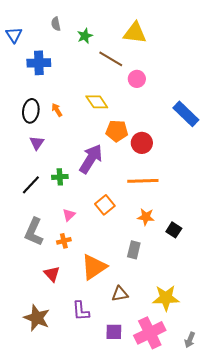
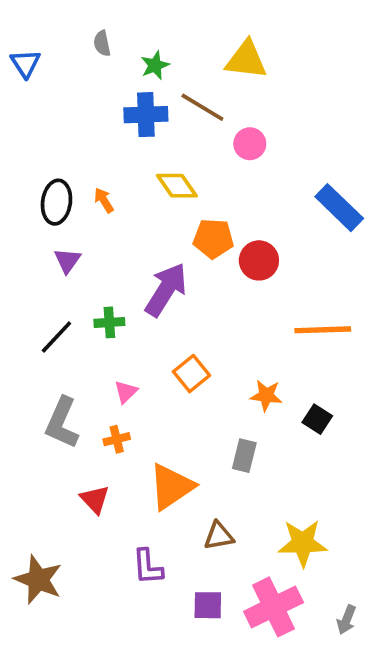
blue cross: (39, 63) -> (146, 115), moved
orange line: (143, 181) -> (323, 330), moved
brown star: (37, 318) -> (38, 580), moved

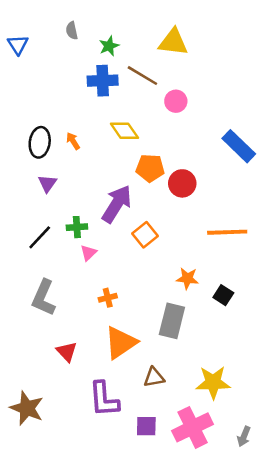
orange square: (191, 374) -> (145, 235), moved
pink triangle: (126, 392) -> (88, 253), moved
orange cross: (117, 439) -> (108, 298), moved
gray rectangle: (244, 456) -> (172, 321), size x1.5
purple L-shape: (148, 567) -> (104, 399), size x1.4

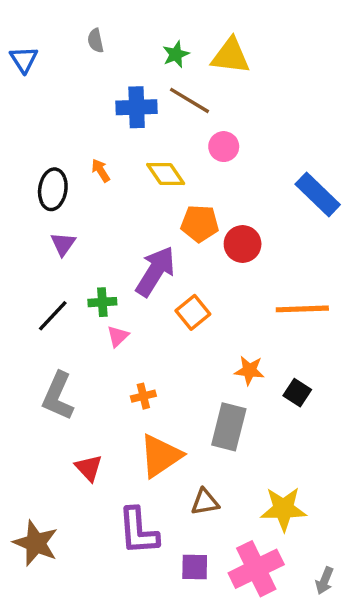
green star: (109, 46) -> (176, 54), moved
pink circle: (176, 101) -> (224, 147), moved
orange arrow: (73, 141) -> (101, 170), moved

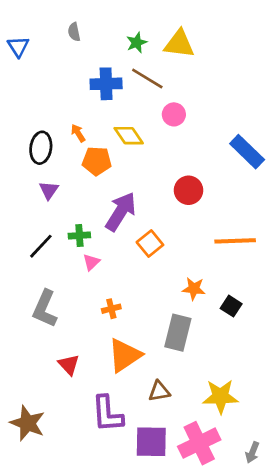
orange pentagon: (200, 223) -> (97, 161), moved
purple square: (195, 567) -> (151, 442), size x1.5

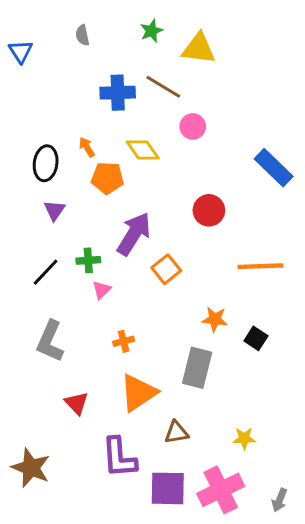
green star: (137, 43) -> (152, 31), moved
yellow star: (220, 397) -> (244, 438), size x0.6

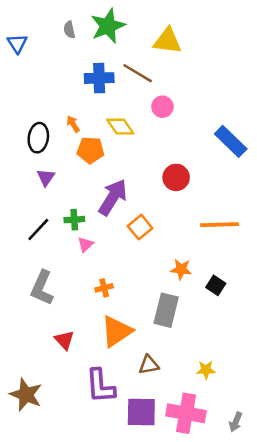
green star: (152, 31) -> (108, 26), moved, size x1.8
pink cross: (221, 490) -> (186, 413), turned 36

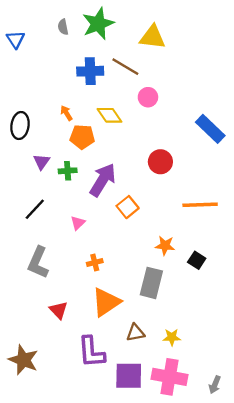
black ellipse: (38, 138) -> (20, 126), moved
green cross: (74, 220) -> (68, 171), moved
yellow star: (206, 370) -> (172, 337), moved

